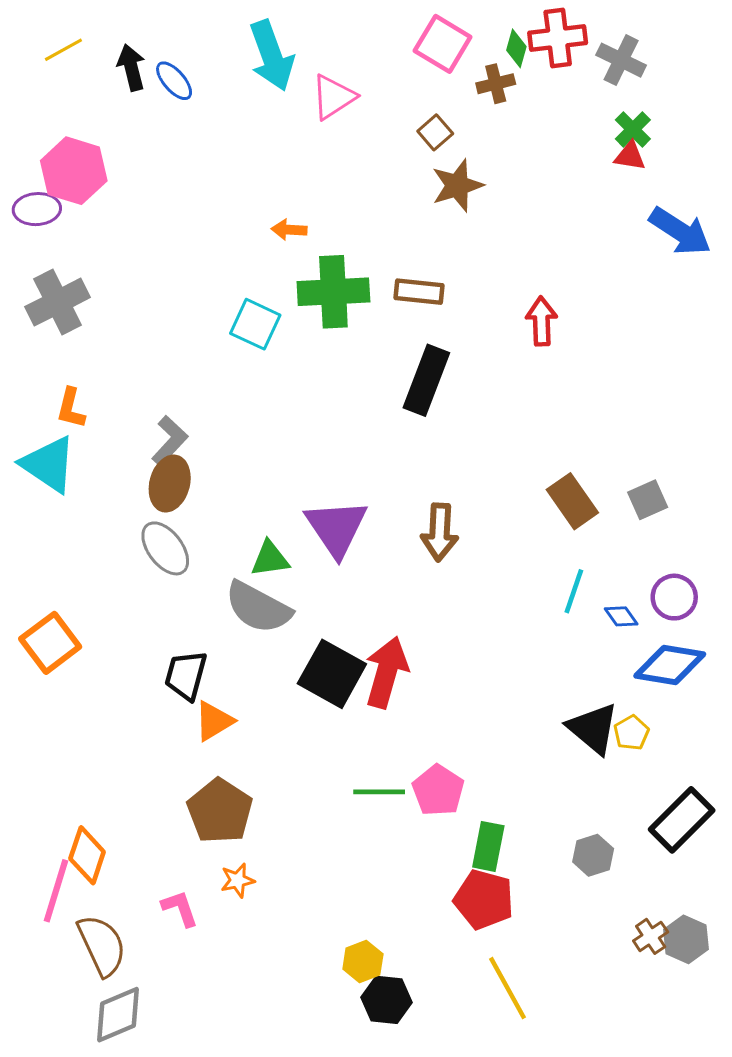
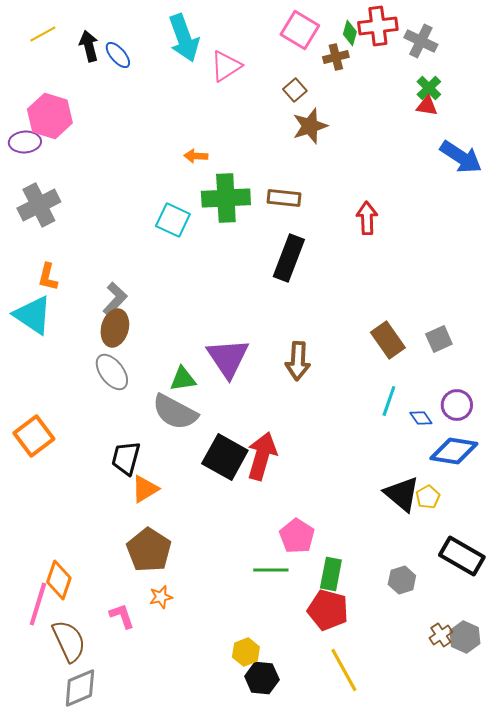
green line: (379, 792) -> (271, 570), moved
black rectangle: (682, 820) -> (462, 556), turned 75

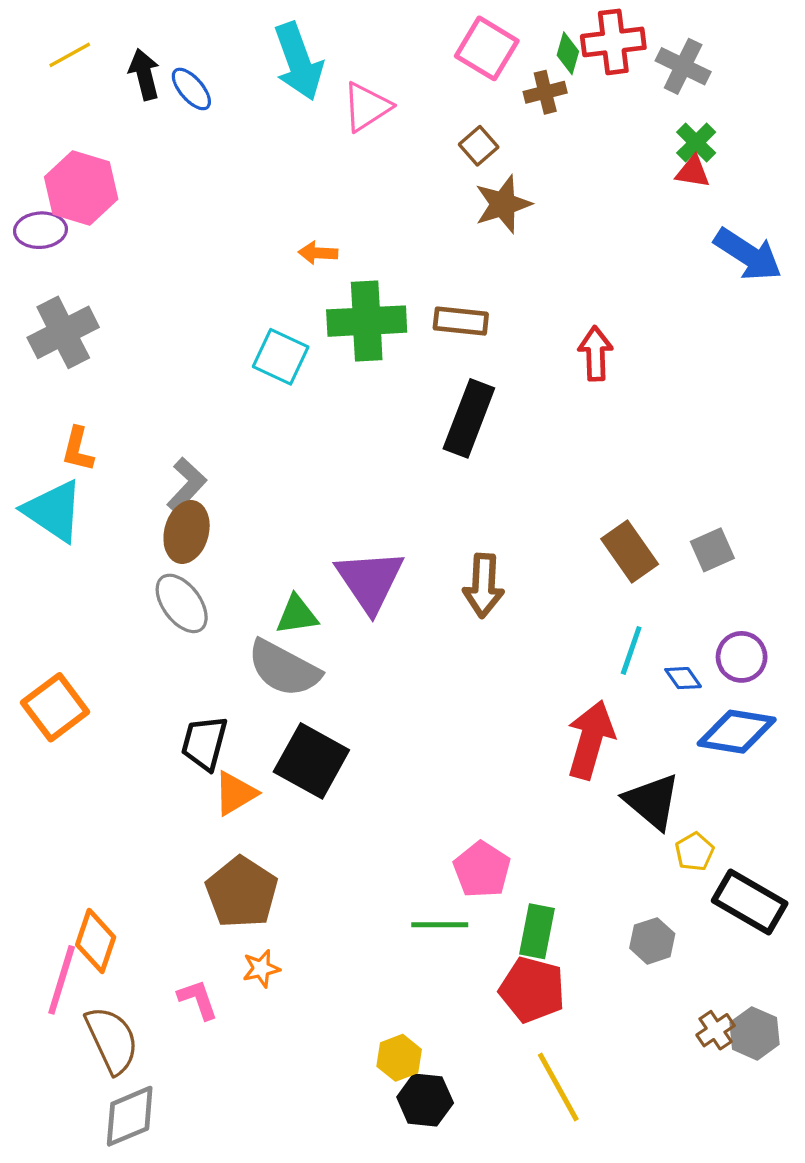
red arrow: (262, 456) -> (591, 740), moved
black square: (225, 457) -> (311, 761), moved
yellow pentagon: (428, 497) -> (694, 852), moved

